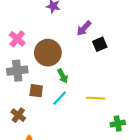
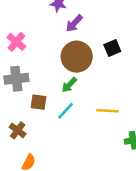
purple arrow: (84, 28) -> (74, 23), moved
brown circle: (48, 53) -> (77, 57), moved
green arrow: (63, 76) -> (69, 85), turned 72

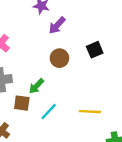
brown circle: (77, 57) -> (59, 58), size x0.6
green arrow: (69, 85) -> (36, 86), moved

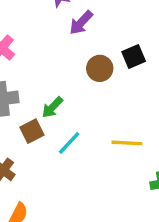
brown circle: (59, 58) -> (100, 68), moved
brown square: (22, 103) -> (32, 131), turned -35

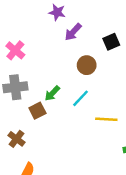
black square: (134, 57) -> (111, 42), moved
cyan line: (69, 143) -> (80, 98), moved

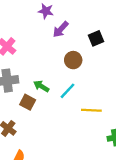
green arrow: (52, 93) -> (41, 86), turned 77
brown square: (37, 111) -> (28, 102), turned -35

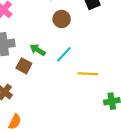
brown circle: (73, 60) -> (62, 19), moved

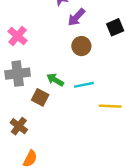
cyan line: (64, 54) -> (84, 85), turned 36

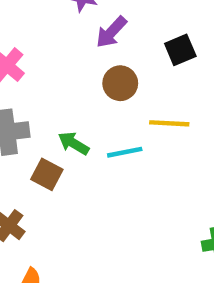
yellow line: (110, 106) -> (169, 123), moved

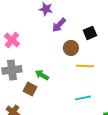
brown circle: (120, 83) -> (71, 48), moved
cyan line: (125, 152) -> (83, 98), moved

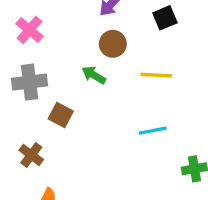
brown circle: (71, 48) -> (113, 44), moved
green arrow: (42, 75) -> (94, 75), moved

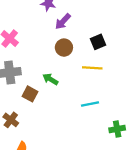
black square: (165, 18) -> (98, 42), moved
green arrow: (94, 75) -> (50, 79), moved

